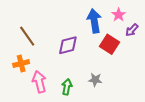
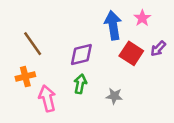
purple arrow: (132, 30) -> (158, 49), moved
green arrow: (67, 87) -> (80, 84), moved

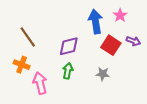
purple arrow: (158, 49) -> (133, 41), turned -112
orange cross: (25, 77) -> (22, 65), turned 35
gray star: (114, 96) -> (103, 74), moved

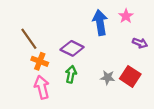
red square: (111, 45) -> (130, 76), moved
purple diamond: (69, 46) -> (72, 48), turned 40
orange cross: (22, 65) -> (40, 61), moved

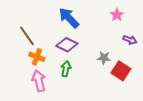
blue arrow: (100, 23) -> (69, 18), moved, turned -35
gray star: (108, 78) -> (104, 58), moved

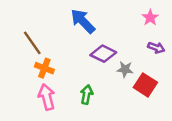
pink star: (117, 15) -> (150, 18), moved
purple diamond: (67, 45) -> (103, 54), moved
green arrow: (66, 69) -> (86, 95), moved

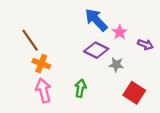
pink star: (150, 18) -> (120, 32), moved
blue arrow: (83, 21) -> (96, 20), moved
red square: (145, 85) -> (134, 93), moved

